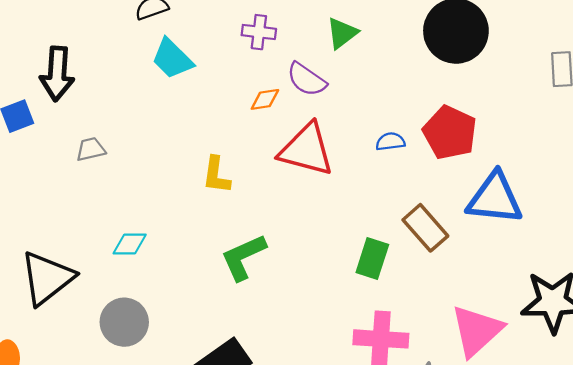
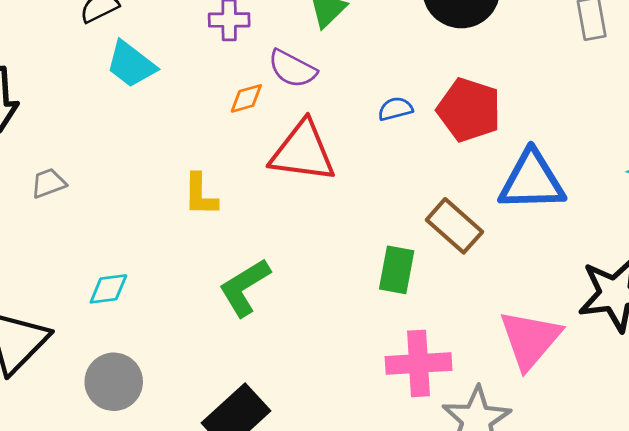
blue semicircle: (390, 142) -> (395, 109), moved

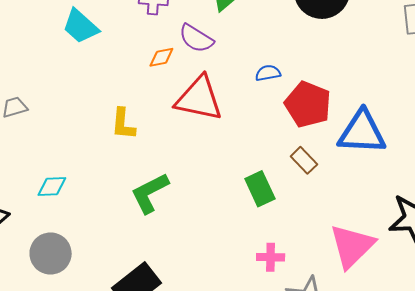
red pentagon: (469, 110) -> (308, 104), moved
brown rectangle: (454, 226) -> (304, 160), size x0.7
green rectangle: (397, 270) -> (260, 189), turned -40
pink cross: (419, 363) -> (271, 257), size x0.6

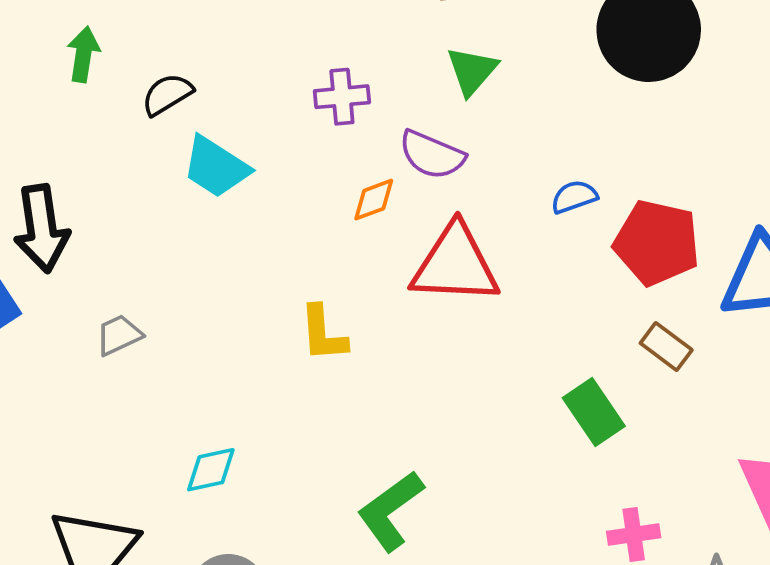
green L-shape: (150, 193) -> (391, 511), moved

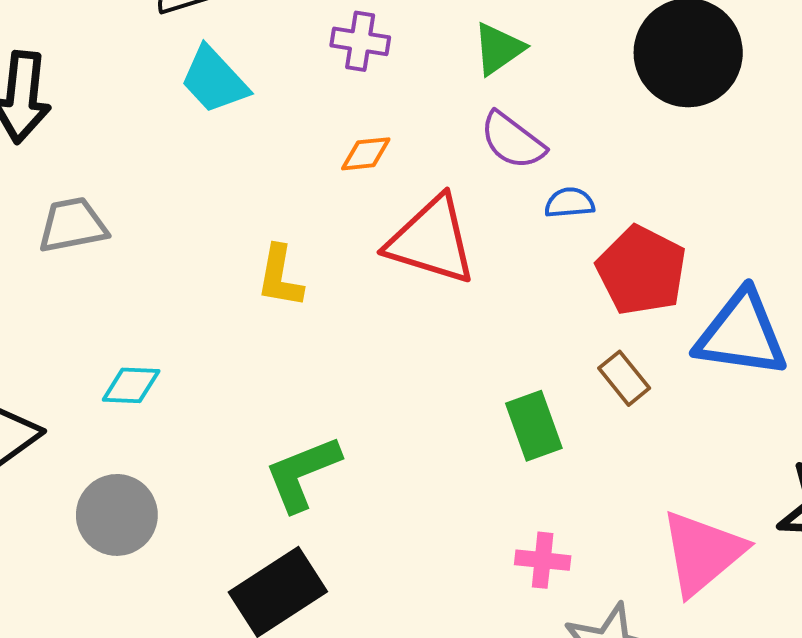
purple semicircle: (432, 155) -> (513, 141), moved
gray trapezoid: (119, 335) -> (73, 225), size x1.4

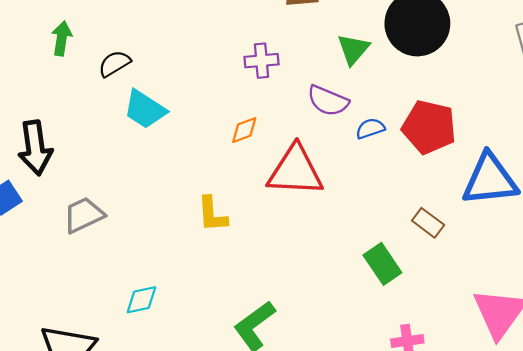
purple cross: (360, 41) -> (261, 61), moved
green triangle: (498, 49) -> (353, 49), moved
red pentagon: (641, 270) -> (429, 127), moved

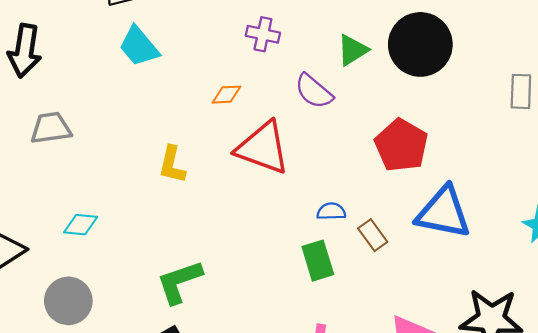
blue semicircle: (370, 129) -> (331, 211), moved

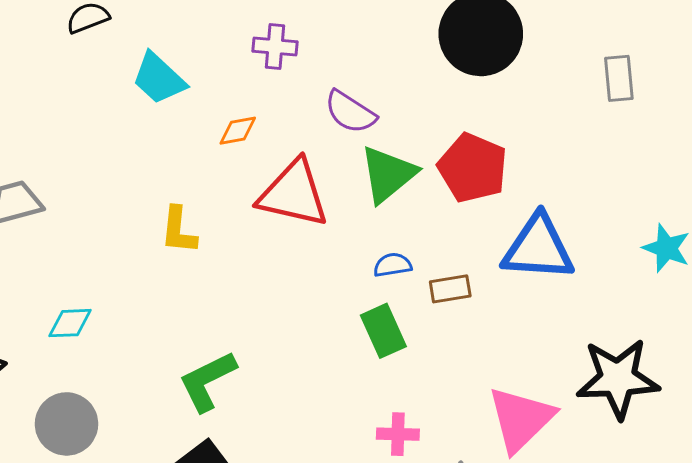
cyan trapezoid: (139, 46) -> (159, 79), moved
green triangle: (353, 50) -> (388, 174), moved, size x1.4
brown rectangle: (373, 235) -> (450, 289), turned -56

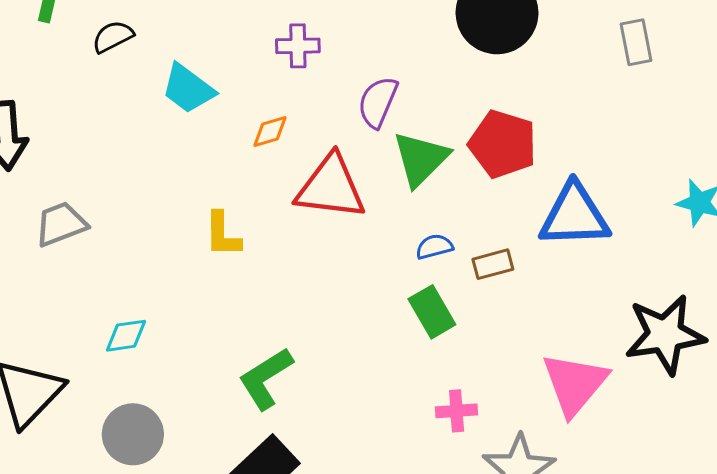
purple semicircle: (350, 112) -> (378, 102), turned 86

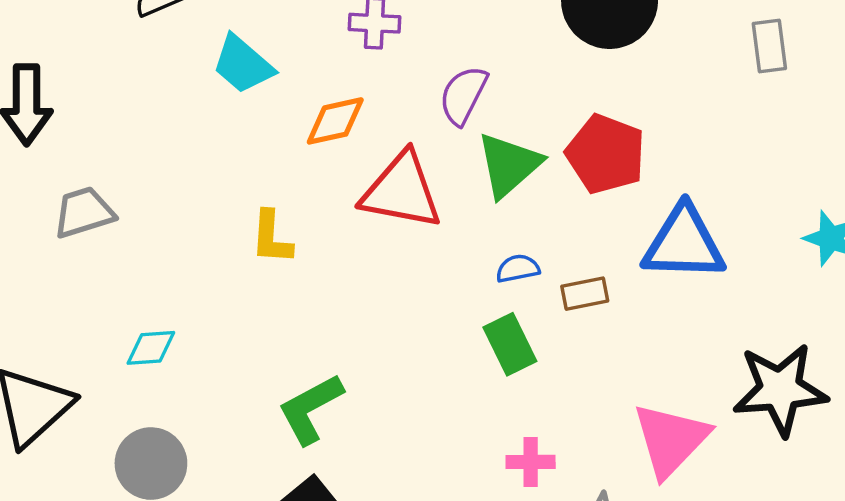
orange diamond: (270, 131) -> (335, 121), size x1.4

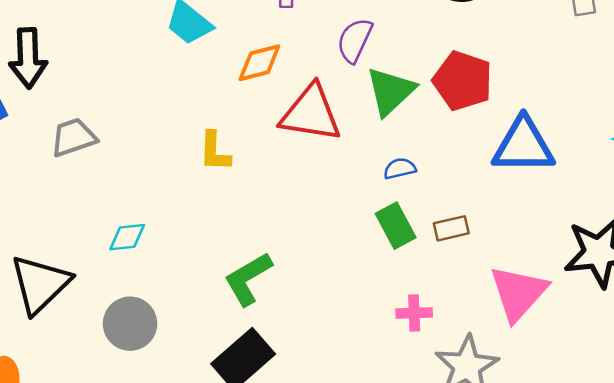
brown rectangle: (585, 294) -> (451, 228), moved

